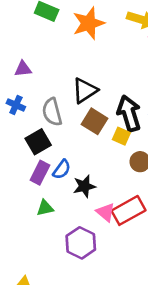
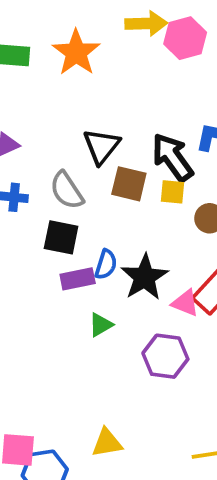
black square: (38, 142) -> (61, 237), turned -30
purple rectangle: (40, 173) -> (78, 279), turned 70
black star: (84, 186) -> (145, 277), size x1.4

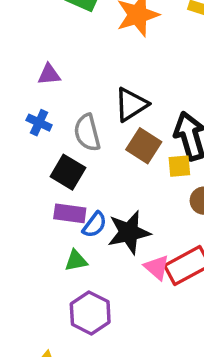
yellow square: (172, 192) -> (179, 166), turned -30
blue semicircle: (106, 264) -> (95, 225), moved
purple hexagon: (165, 356) -> (90, 313), moved

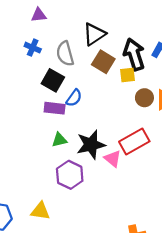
blue semicircle: (95, 225) -> (74, 98), moved
black star: (129, 232) -> (91, 145), moved
pink triangle: (157, 267) -> (113, 159), moved

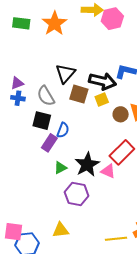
purple triangle: (39, 15) -> (17, 83), moved
black arrow: (134, 54) -> (103, 81), turned 136
purple rectangle: (55, 108) -> (49, 143), turned -48

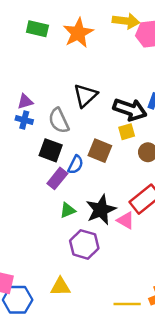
brown square: (79, 94) -> (100, 151), moved

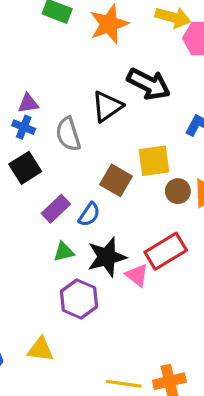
black arrow: (130, 110) -> (149, 84), moved
yellow square: (127, 132) -> (154, 161), size x1.5
black square: (51, 150) -> (25, 168), moved, turned 30
blue semicircle: (75, 165) -> (89, 214), moved

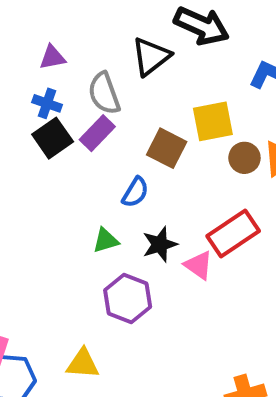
blue cross: (24, 127) -> (47, 103), moved
purple rectangle: (56, 209) -> (97, 133), moved
black star: (107, 257) -> (160, 244), size x0.7

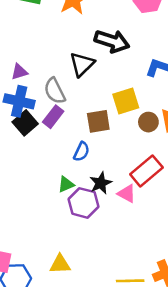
blue cross: (47, 103) -> (19, 101), size x1.6
brown square: (167, 148) -> (98, 121), turned -30
purple hexagon: (128, 298) -> (83, 203), moved

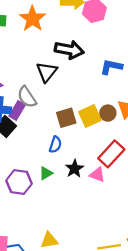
yellow square: (126, 101) -> (90, 116), moved
purple rectangle: (53, 117) -> (17, 111), moved
purple hexagon: (83, 203) -> (19, 182), moved

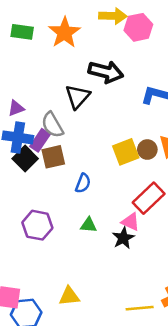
brown square: (66, 118) -> (53, 157), moved
black star: (75, 169) -> (123, 238), moved
green triangle: (46, 173) -> (89, 225), moved, turned 32

